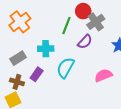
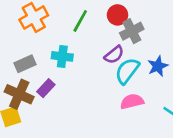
green line: (66, 25) -> (80, 21), moved
cyan semicircle: (65, 68) -> (127, 71), moved
brown cross: (17, 82) -> (19, 94), size x1.5

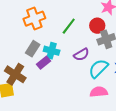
purple semicircle: (114, 55) -> (81, 55), moved
gray rectangle: (25, 64) -> (33, 49), moved, turned -42
purple rectangle: (46, 88) -> (44, 63), moved

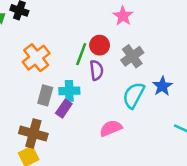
red circle: (97, 26) -> (100, 45), moved
purple semicircle: (81, 55) -> (96, 70), moved, turned -49
pink semicircle: (99, 92) -> (111, 128), moved

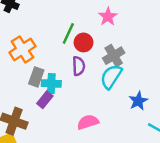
green line: (81, 54) -> (68, 33), moved
blue star: (162, 86) -> (138, 101), moved
gray rectangle: (45, 95) -> (36, 77), moved
cyan semicircle: (134, 95) -> (111, 77), moved

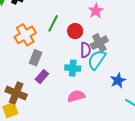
green line: (68, 33) -> (53, 23), moved
purple semicircle: (79, 66) -> (85, 50), moved
cyan cross: (51, 84) -> (73, 68), moved

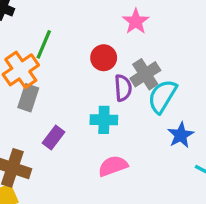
green line: (53, 23) -> (44, 44), moved
gray rectangle: (36, 58) -> (28, 98), moved
cyan semicircle: (97, 60) -> (162, 96), moved

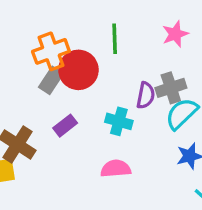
green line: (44, 44) -> (115, 39), moved, turned -40
red circle: (104, 58) -> (78, 70), moved, size x1.5

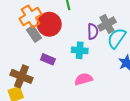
gray rectangle: (51, 80) -> (34, 34), turned -56
purple rectangle: (65, 126) -> (48, 59), turned 72

